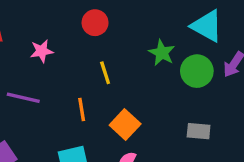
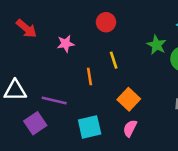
purple line: (23, 98) -> (54, 101), moved
orange line: (82, 109) -> (90, 77), moved

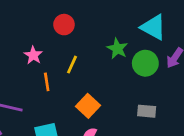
pink star: (66, 44) -> (33, 55), moved, turned -30
yellow line: (114, 60) -> (72, 65), turned 42

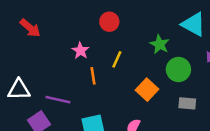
green circle: (145, 63) -> (178, 69), moved
orange square: (88, 106) -> (147, 90), moved

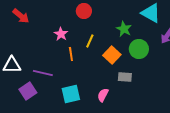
orange square: (147, 90) -> (112, 55), moved
gray rectangle: (187, 103) -> (125, 77), moved

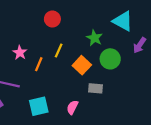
pink star: (61, 34) -> (20, 53), moved
orange line: (71, 54) -> (39, 64), turned 32

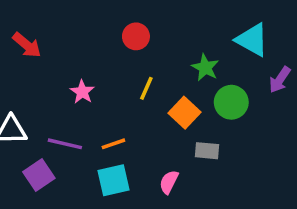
orange line: (39, 64) -> (113, 144), moved, turned 48

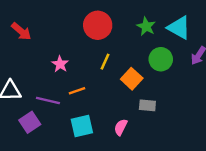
red circle: (136, 36) -> (98, 25), size x1.5
green star: (205, 68) -> (146, 26), moved
green circle: (231, 102) -> (161, 59), moved
orange line: (113, 144) -> (77, 91), moved

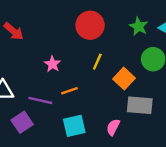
gray rectangle: (147, 105) -> (140, 105), size x1.5

